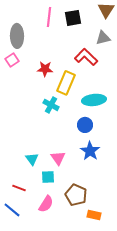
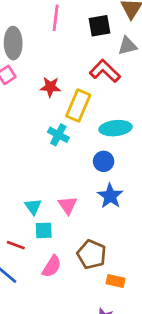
black square: (73, 18) -> (100, 26), moved
cyan square: (48, 177) -> (44, 230), moved

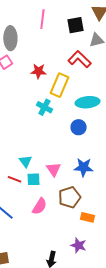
blue star: (110, 196) -> (84, 167), moved, turned -30
pink triangle: (68, 205) -> (53, 169), moved
red line: (16, 245) -> (14, 179), moved
brown pentagon: (92, 254) -> (69, 197), turned 30

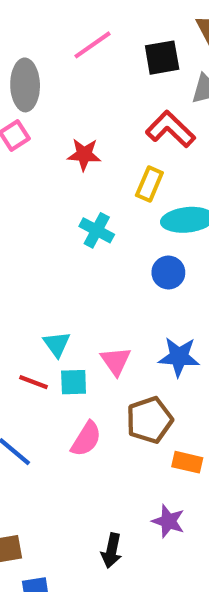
pink line: (42, 19) -> (93, 45), turned 48
yellow rectangle: (59, 85) -> (149, 184), moved, size x0.7

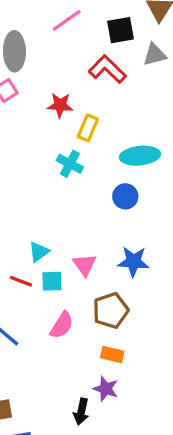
red L-shape: (170, 129) -> (107, 69), moved
yellow rectangle: (149, 184) -> (88, 128), moved
cyan triangle: (57, 344) -> (39, 252), turned 30
orange rectangle: (187, 462) -> (112, 355), moved
purple star: (168, 521) -> (106, 389), moved

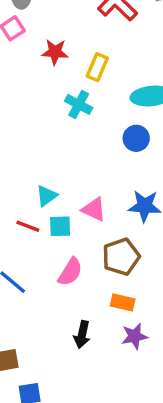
red star: (60, 105) -> (55, 52), moved
pink triangle: (85, 265) -> (94, 209), turned -30
purple star: (106, 389) -> (134, 336), moved, turned -30
black arrow: (81, 412) -> (82, 335), moved

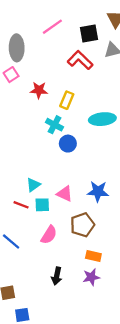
blue circle: (136, 138) -> (68, 144), moved
orange rectangle: (123, 302) -> (93, 256), moved

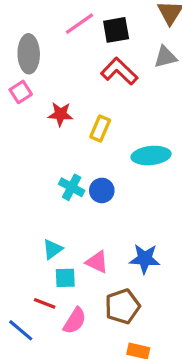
black square: (89, 33) -> (116, 30), moved
cyan cross: (55, 125) -> (72, 187), moved
red line: (21, 205) -> (45, 303), moved

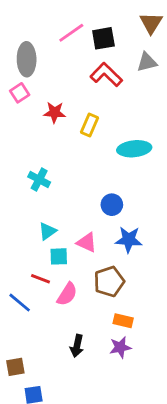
cyan cross: (72, 187) -> (39, 180), moved
blue circle: (102, 190) -> (112, 205), moved

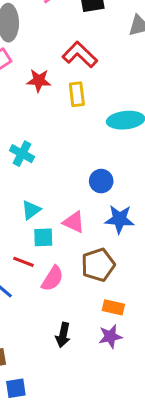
red L-shape: (106, 75) -> (80, 55), moved
yellow rectangle: (89, 125) -> (77, 94), turned -30

